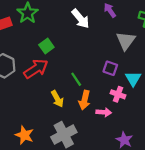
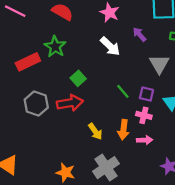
red arrow: (36, 69) -> (70, 103), turned 30
green line: (76, 79) -> (123, 91), moved
pink cross: (118, 94) -> (144, 115), moved

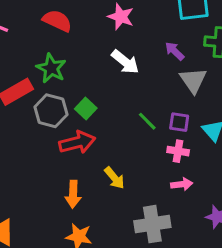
purple arrow: (140, 34) -> (175, 51), moved
gray hexagon: (36, 104) -> (51, 111), moved
orange arrow: (123, 130) -> (73, 194), moved
gray cross: (106, 168) -> (152, 224), moved, turned 30

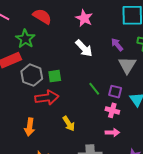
green star: (51, 68) -> (25, 39), moved
green square: (86, 108) -> (55, 76), turned 32
orange arrow: (73, 194) -> (30, 127), moved

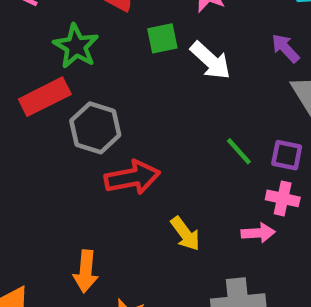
green square: (55, 76) -> (162, 38), moved
orange arrow: (30, 127) -> (86, 271), moved
pink arrow: (112, 132) -> (258, 233), moved

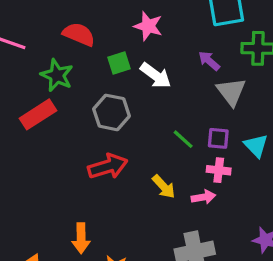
gray hexagon: (95, 128) -> (111, 112), moved
yellow arrow: (185, 234) -> (164, 187), moved

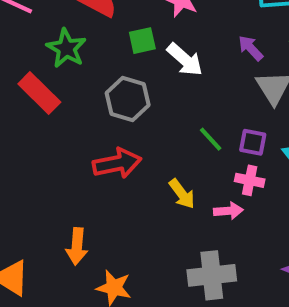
red rectangle: (38, 114) -> (39, 93), turned 72

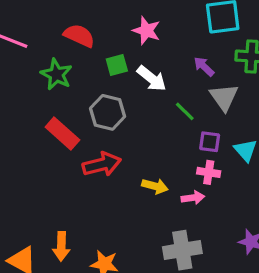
red rectangle: (39, 93) -> (62, 133), moved
green line: (211, 139) -> (185, 111), moved
yellow arrow: (182, 194) -> (155, 186), turned -35
orange arrow: (77, 246) -> (61, 246), moved

